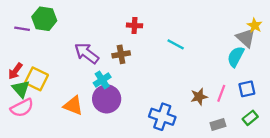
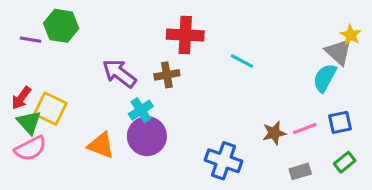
red cross: (134, 25) -> (185, 35), size x1.6
pink line: (221, 93) -> (305, 129), turned 48

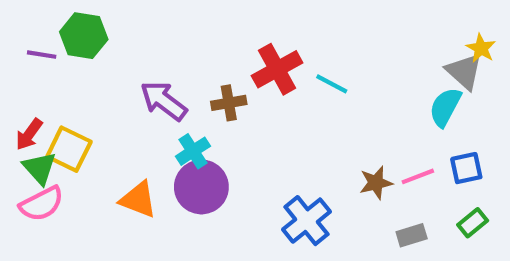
red cross: (185, 35) -> (277, 69), moved, turned -32
blue cross: (224, 161) -> (307, 221), turned 32

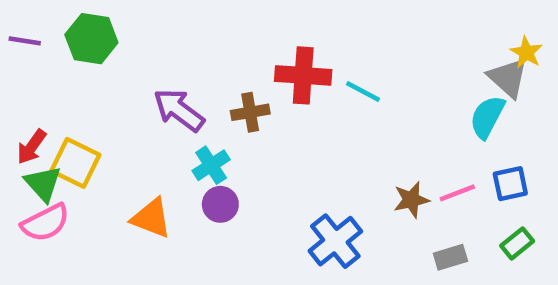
purple line: (42, 55) -> (25, 41), moved
red cross: (277, 69) -> (303, 75), turned 33
purple circle: (201, 187) -> (220, 204), size x0.6

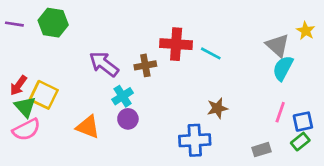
gray triangle: (508, 78) -> (278, 45), moved
blue square: (510, 184) -> (303, 122), moved
pink line: (457, 193) -> (280, 112), moved, turned -50
brown star: (411, 200) -> (217, 108), moved
blue cross: (335, 241) -> (195, 140), turned 36

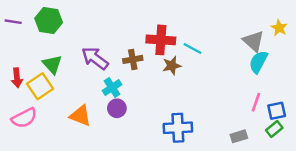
red arrow: (18, 85) -> (17, 78), turned -42
yellow square: (44, 95) -> (40, 86), turned 30
green triangle: (25, 107) -> (52, 64), moved
brown star: (217, 108) -> (172, 66), moved

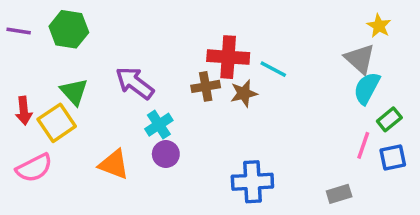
yellow star: (279, 28) -> (379, 26), moved
brown cross: (133, 59) -> (206, 86), moved
green rectangle: (274, 129) -> (389, 119), moved

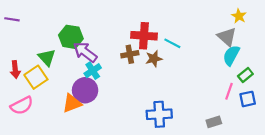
green hexagon: (69, 29) -> (71, 37), moved
cyan cross: (159, 125) -> (93, 71), moved
purple circle: (166, 154) -> (85, 90), moved, size x1.5
orange triangle: (114, 164) -> (72, 103), turned -42

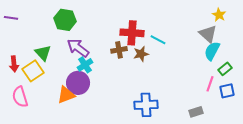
green hexagon: (71, 37) -> (65, 20), moved
pink semicircle: (22, 106) -> (20, 97), turned 100

